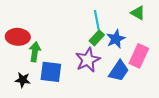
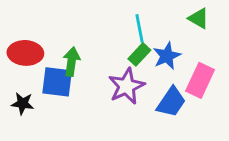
green arrow: (35, 52) -> (72, 62), moved
blue square: (51, 72) -> (57, 82), moved
black star: (23, 80) -> (23, 103), moved

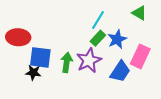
cyan line: (139, 28) -> (98, 20), turned 42
green arrow: (72, 62) -> (67, 62), moved
black star: (23, 103) -> (33, 73), moved

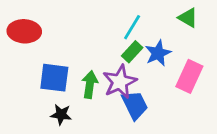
red ellipse: (18, 37) -> (24, 31), moved
blue trapezoid: (120, 72) -> (135, 105), moved, turned -60
black star: (33, 73) -> (61, 115), moved

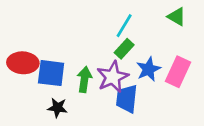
red ellipse: (24, 31) -> (23, 63), moved
blue star: (158, 53) -> (148, 69), moved
blue trapezoid: (135, 105) -> (127, 99), turned -148

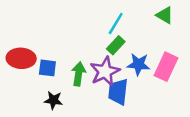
blue star: (148, 69) -> (138, 64), turned 30
blue square: (51, 73) -> (47, 68), size x0.7

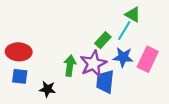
green triangle: (165, 15) -> (133, 15), moved
cyan line: (116, 24) -> (124, 31), moved
blue square: (47, 68) -> (20, 76), moved

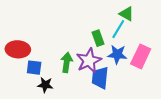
green rectangle: (103, 40) -> (98, 38), turned -63
blue square: (20, 76) -> (34, 68), moved

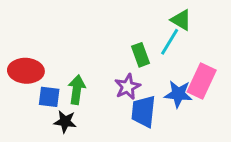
blue star: (117, 54) -> (178, 94), moved
purple star: (89, 61) -> (128, 87), size x0.7
green arrow: (67, 63) -> (77, 90), moved

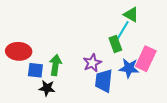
green rectangle: (141, 55) -> (115, 44), moved

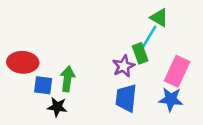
purple star: (92, 63) -> (124, 66), moved
blue star: (129, 68) -> (171, 99), moved

